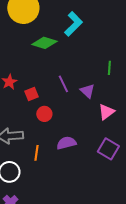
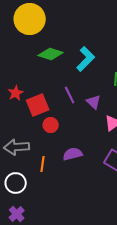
cyan L-shape: (73, 24) -> (86, 59), moved
red square: (31, 94) -> (38, 105), size x1.6

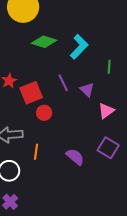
purple semicircle: (73, 154) -> (75, 157), moved, turned 54

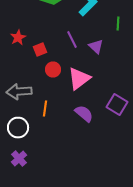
red square: (31, 93) -> (40, 50), size x0.6
pink triangle: (106, 111) -> (79, 78), moved, size x1.4

